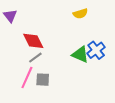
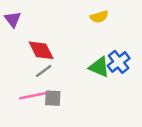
pink line: (27, 77) -> (33, 96), turned 55

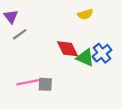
red diamond: (41, 50) -> (67, 49), moved
gray line: (44, 71) -> (20, 34), moved

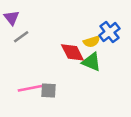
yellow semicircle: (85, 14) -> (92, 42), moved
blue cross: (102, 53) -> (109, 32), moved

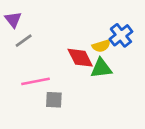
green triangle: (92, 62) -> (101, 68), turned -30
pink line: (31, 88) -> (35, 81), moved

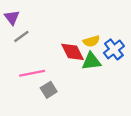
blue cross: (121, 35) -> (114, 49), moved
gray square: (54, 100) -> (49, 90), turned -35

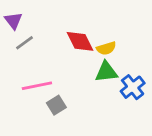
blue cross: (114, 49) -> (133, 87), moved
red diamond: (72, 52) -> (80, 41), moved

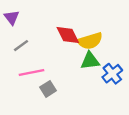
gray line: (24, 43) -> (21, 46), moved
yellow semicircle: (106, 48) -> (90, 41), size x1.5

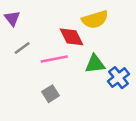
yellow semicircle: (90, 41) -> (95, 19), moved
pink line: (32, 73) -> (54, 59), moved

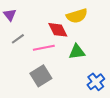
blue cross: (118, 78) -> (96, 82), moved
gray square: (50, 94) -> (41, 76), size x1.5

